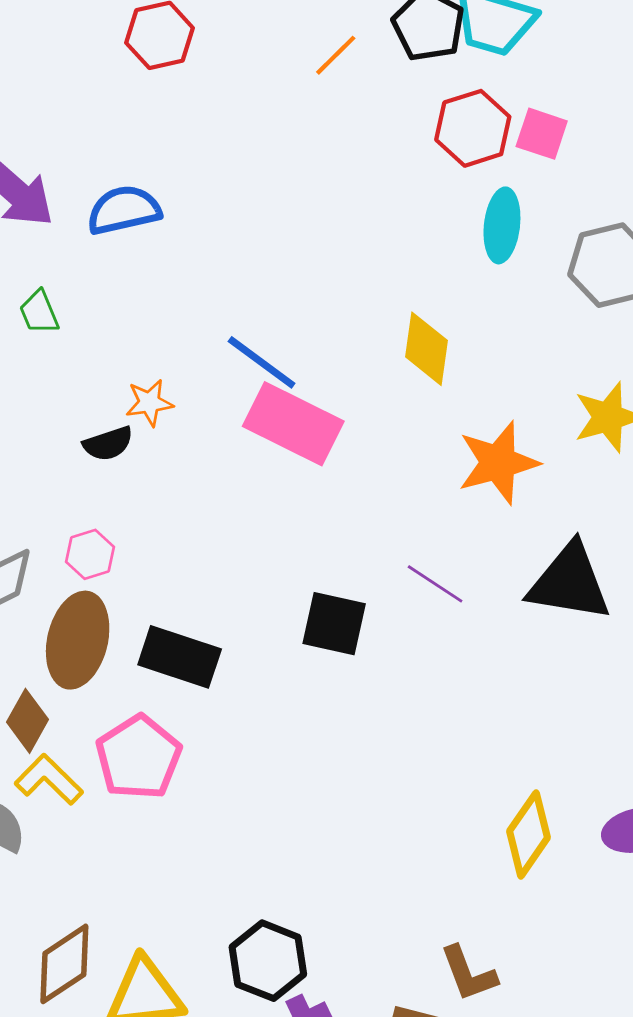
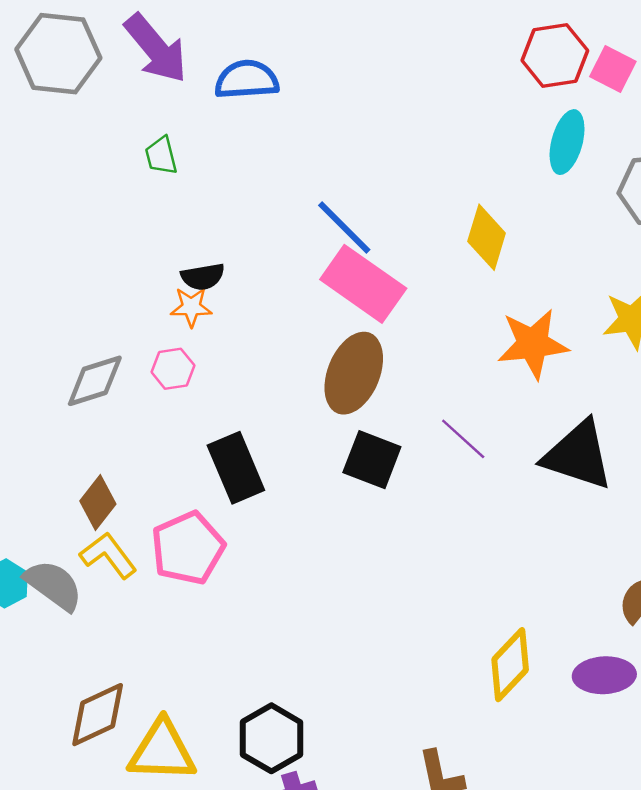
orange star: (149, 403) -> (191, 307), moved
brown ellipse: (78, 640) -> (354, 373), moved
black rectangle: (180, 657) -> (236, 468), turned 40

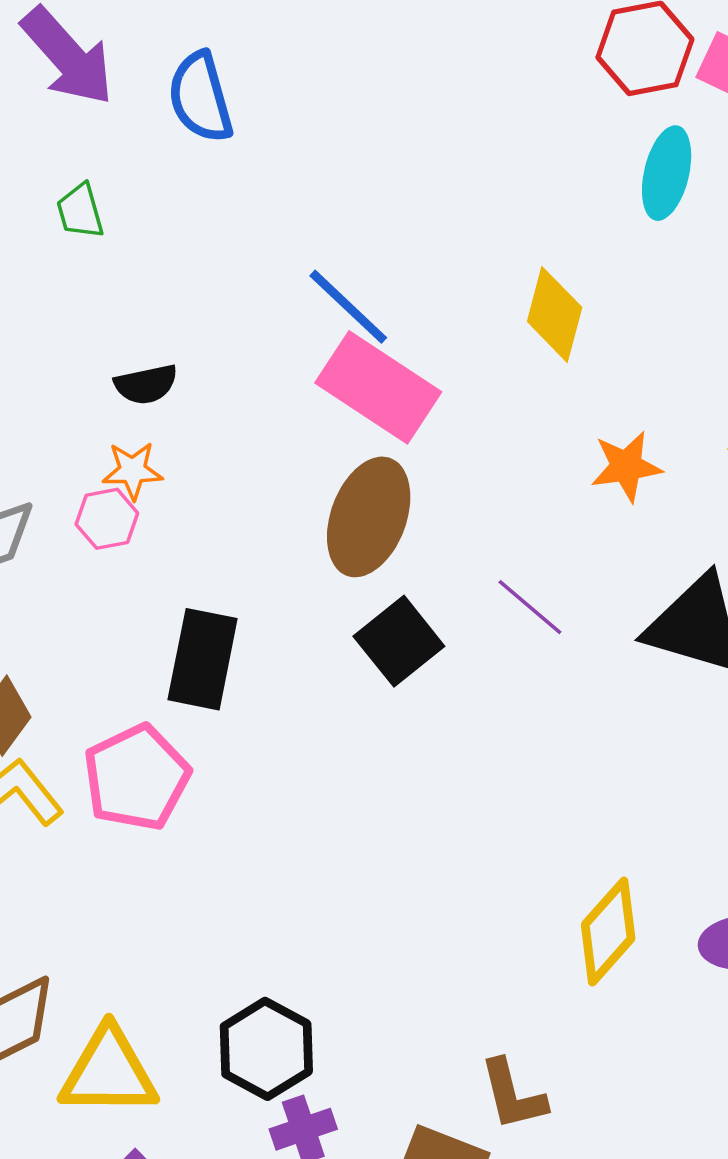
blue semicircle: (247, 80) -> (200, 97), turned -100
orange star: (191, 307) -> (133, 470), moved
orange star: (533, 344) -> (626, 466), size x0.7
black square: (372, 460) -> (399, 641), turned 32
black rectangle: (236, 468) -> (203, 659), turned 36

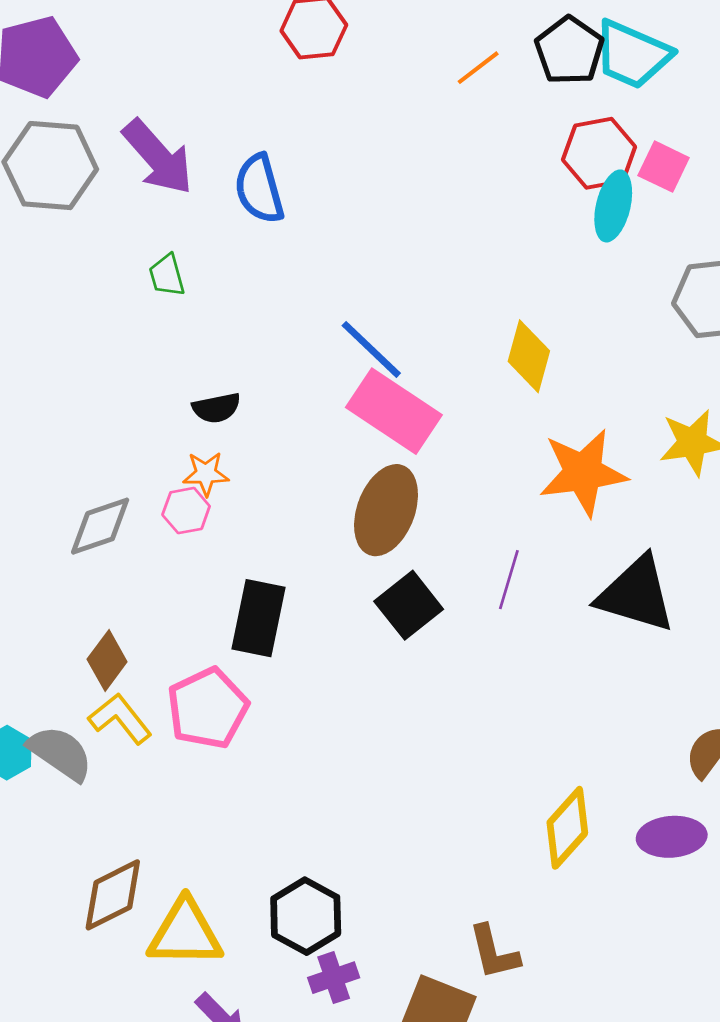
cyan ellipse: (667, 173) -> (613, 206), moved
orange star: (626, 466) -> (583, 473), size x1.6
purple line: (530, 607) -> (509, 580), turned 66

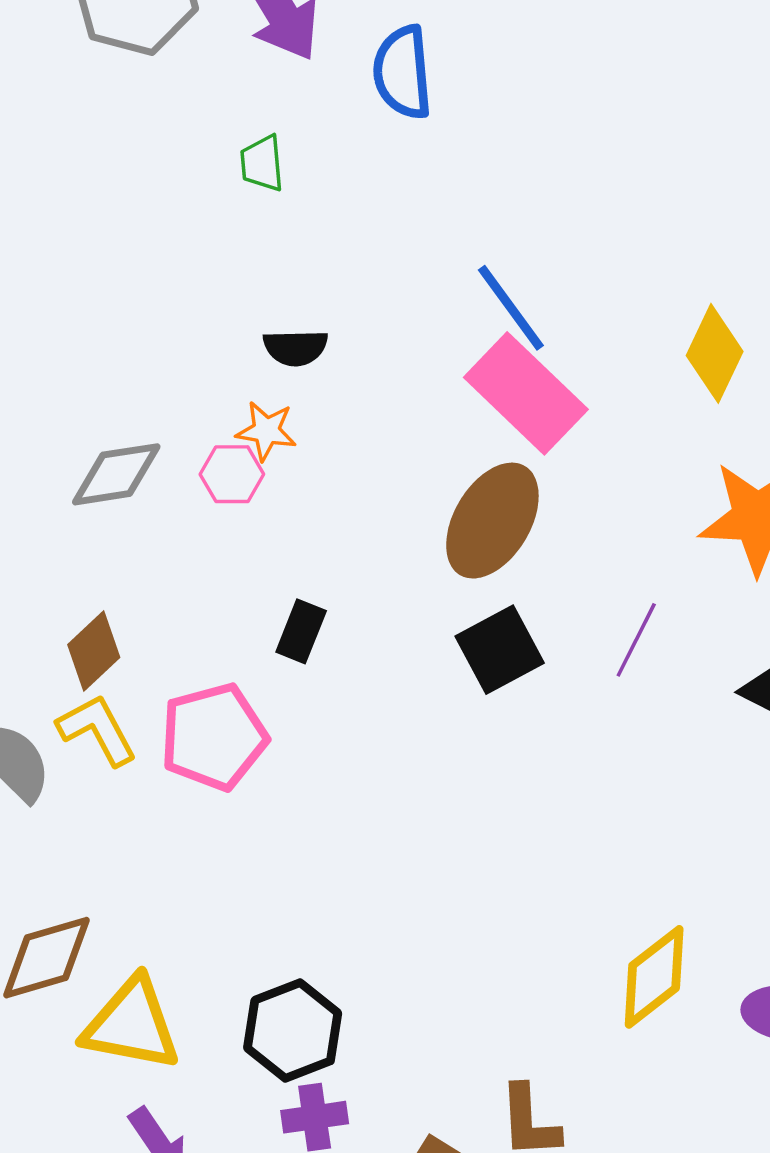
black rectangle: (259, 618) -> (301, 631), size x0.6

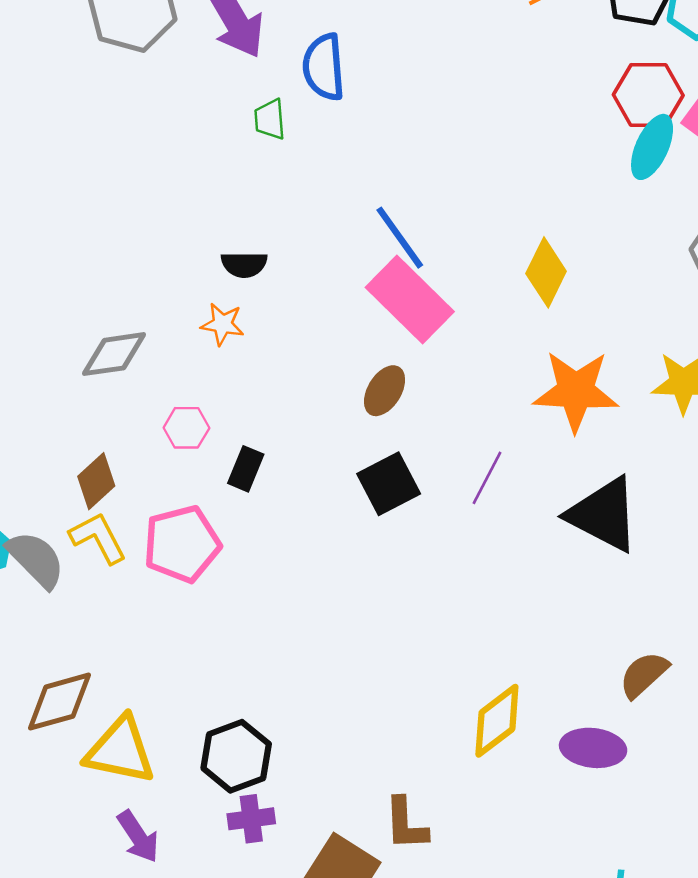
green trapezoid: (262, 163) -> (270, 119), moved
pink hexagon: (232, 474) -> (186, 428), moved
brown ellipse: (492, 521) -> (385, 391), size x0.6

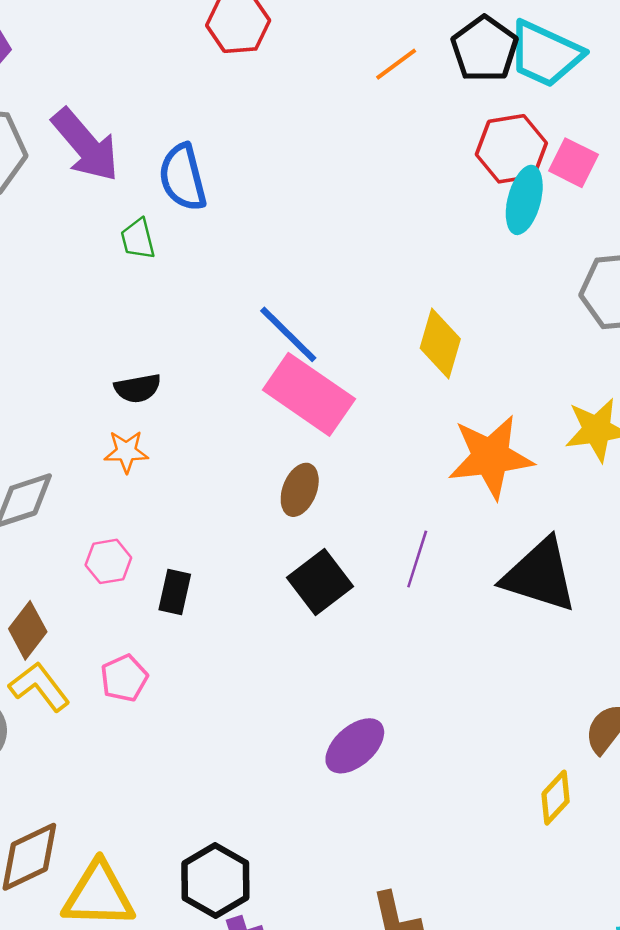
pink pentagon: (182, 544) -> (124, 678), size x0.6
yellow diamond: (497, 721) -> (556, 798), moved, size x0.7
purple ellipse: (593, 748) -> (355, 746), moved, turned -38

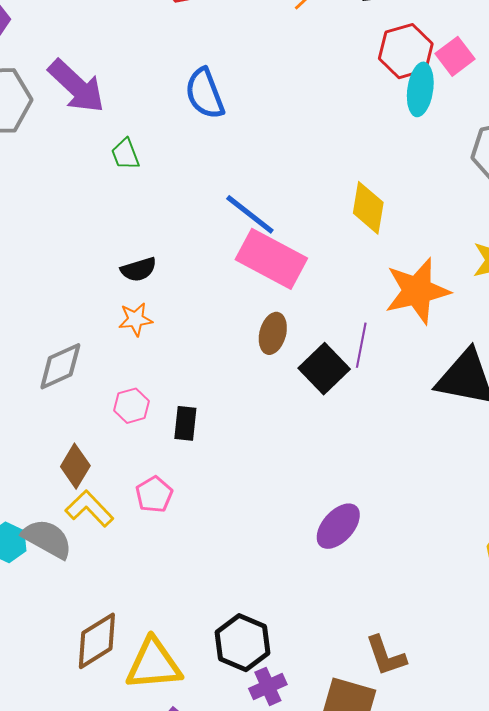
pink square: (574, 163) -> (455, 56), turned 33
blue semicircle: (183, 177) -> (205, 93), moved
purple line: (417, 559) -> (361, 345), moved
black square: (320, 582) -> (324, 369), moved

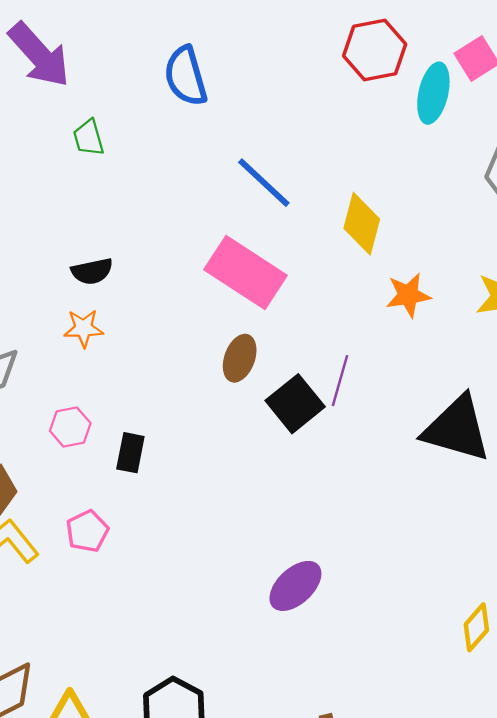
red hexagon: (406, 51) -> (375, 50), moved
blue line: (250, 214) -> (264, 183), moved
orange star: (417, 291) -> (408, 295), moved, size x0.6

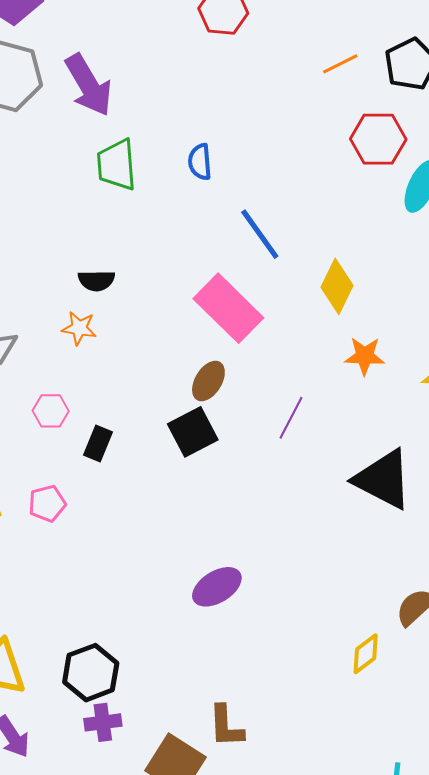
blue semicircle: (186, 76) -> (200, 162), moved, size x0.7
green trapezoid: (89, 138) -> (117, 165), size x1.6
black square: (295, 404) -> (193, 432), moved

